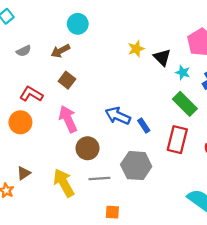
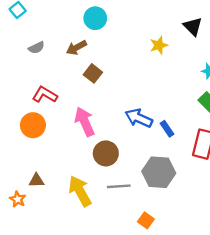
black triangle: (162, 57) -> (193, 26), moved
brown square: (67, 80) -> (93, 73), moved
brown triangle: (24, 173) -> (36, 180), turned 32
orange square: (112, 212) -> (146, 220), moved, turned 32

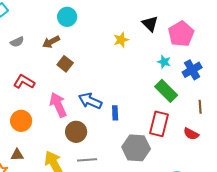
blue arrow: (139, 118) -> (90, 101), moved
orange circle: (33, 125) -> (21, 121), moved
blue rectangle: (167, 129) -> (115, 113), moved, turned 32
gray hexagon: (159, 172) -> (136, 148), moved

